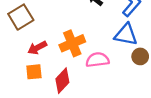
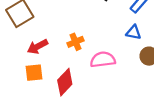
blue triangle: (126, 35) -> (134, 32), size x0.6
orange cross: (72, 43) -> (75, 42), size x0.6

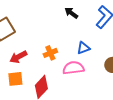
blue triangle: (134, 32) -> (83, 48), moved, turned -32

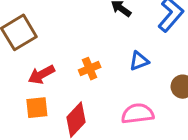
pink semicircle: (73, 68) -> (138, 114), moved

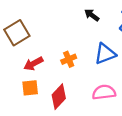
blue triangle: (139, 61) -> (105, 54), size x1.5

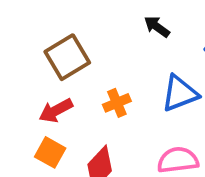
brown square: (17, 33) -> (67, 57), moved
orange square: (30, 88) -> (50, 152), turned 35

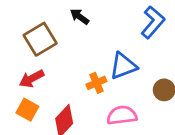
black arrow: (157, 27) -> (80, 17), moved
orange cross: (117, 103) -> (96, 83), moved

